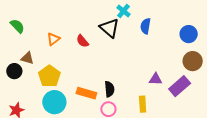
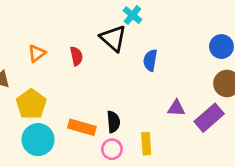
blue semicircle: (146, 26) -> (150, 60), moved
red semicircle: (82, 41) -> (76, 56), turned -152
yellow rectangle: (143, 104) -> (146, 144), moved

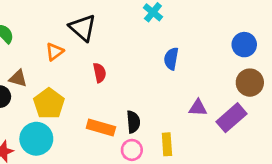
black triangle: (113, 38) -> (83, 28), moved
red semicircle: (76, 56) -> (100, 73), moved
cyan circle: (38, 140) -> (36, 139), moved

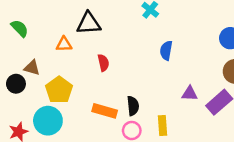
black triangle: (83, 28) -> (89, 23), turned -45
orange triangle: (55, 52) -> (64, 44), turned 35

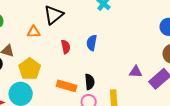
black triangle: (89, 23) -> (54, 15), turned -35
blue semicircle: (166, 50) -> (92, 43), moved

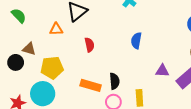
blue semicircle: (92, 43) -> (136, 41), moved
yellow pentagon: (30, 69) -> (52, 68), turned 30

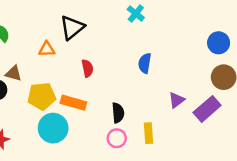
purple triangle: (162, 71) -> (177, 100), turned -40
orange rectangle: (91, 85) -> (73, 103), moved
cyan circle: (43, 94) -> (53, 128), moved

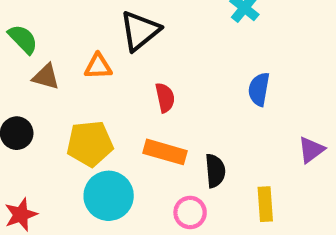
brown triangle: (14, 73) -> (46, 77), moved
orange rectangle: (73, 103) -> (165, 152), moved
pink circle: (117, 138) -> (190, 213), moved

